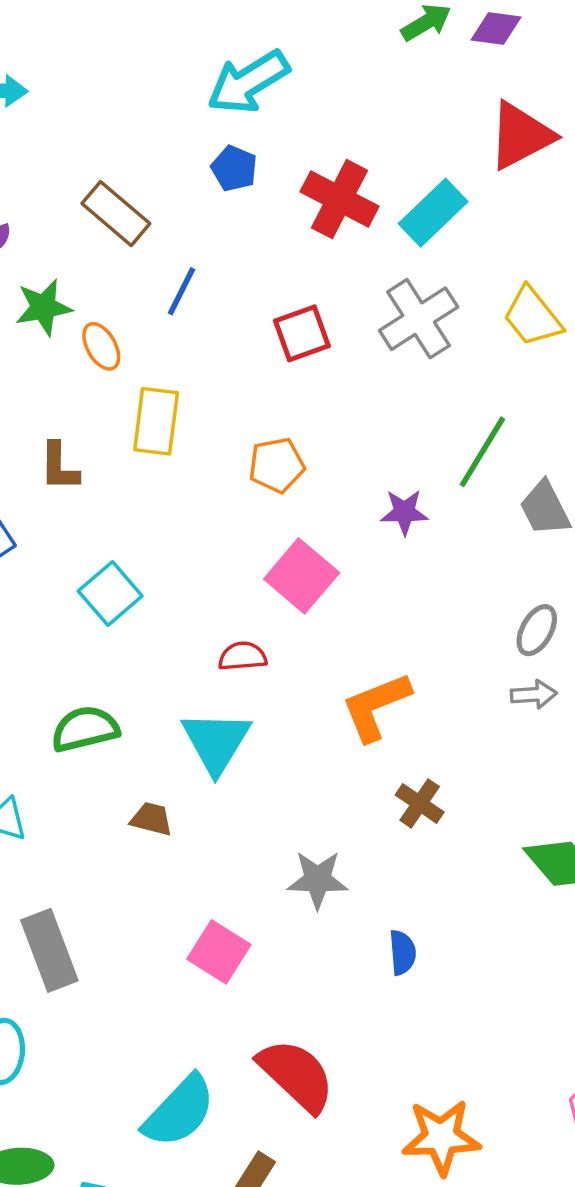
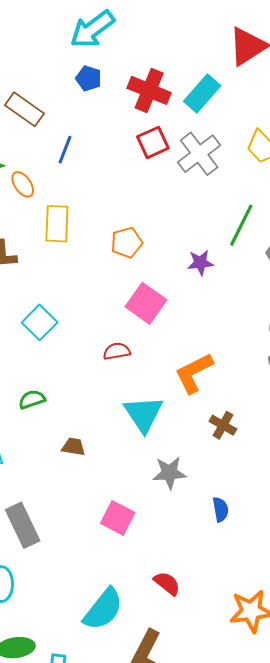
red square: (302, 333) -> (153, 142), moved
green semicircle: (85, 729) -> (32, 399), size x0.7
cyan triangle: (216, 742) -> (143, 414), moved
red semicircle: (296, 1075) -> (167, 583), size x0.6

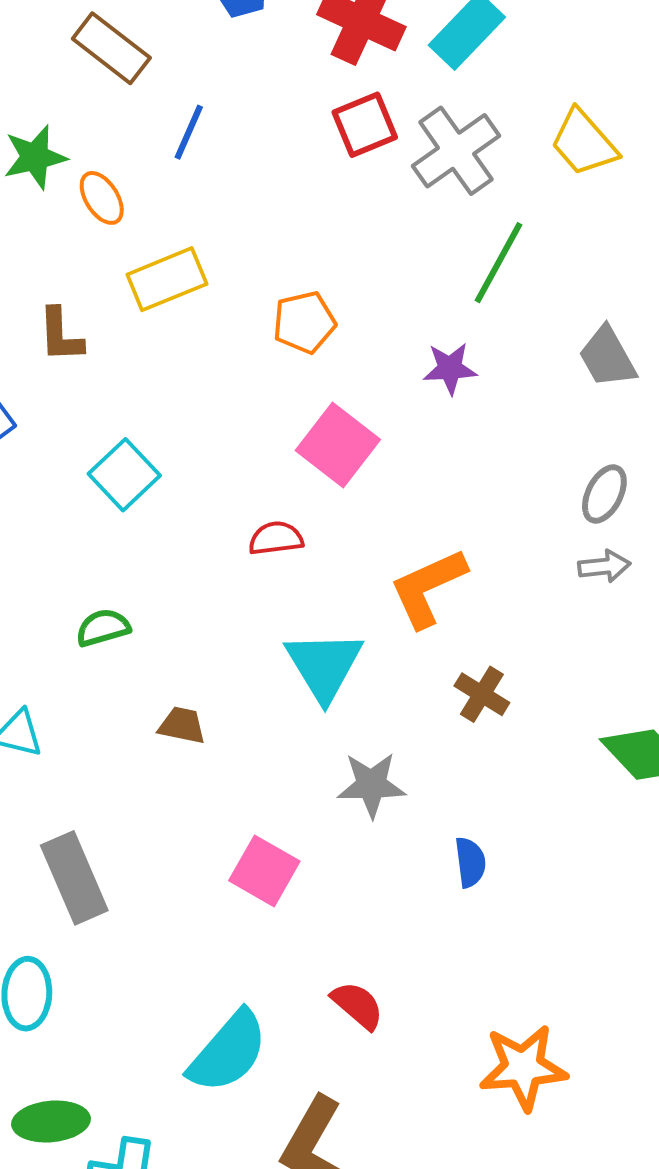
yellow rectangle: (57, 224) -> (167, 279), turned 63
green line: (241, 225) -> (499, 263), moved

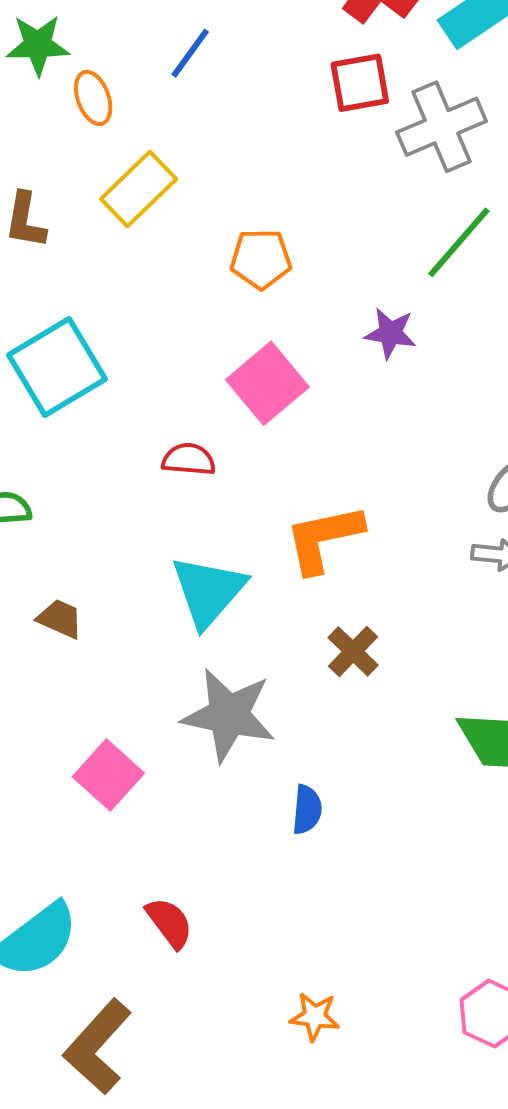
yellow rectangle: (167, 279) -> (139, 189), turned -34
cyan square: (124, 475) -> (57, 367), size x1.4
gray star: (371, 785) -> (229, 715), size x1.4
orange star: (523, 1067) -> (315, 1017), size x0.6

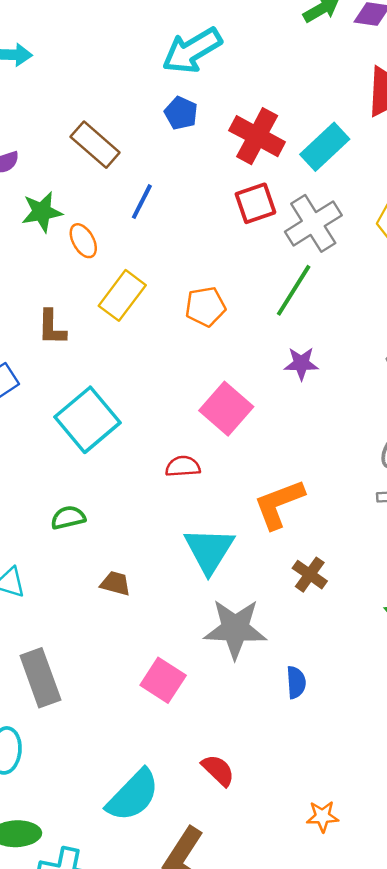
green line: (459, 242) -> (294, 290), moved
orange pentagon: (261, 259) -> (205, 307), moved

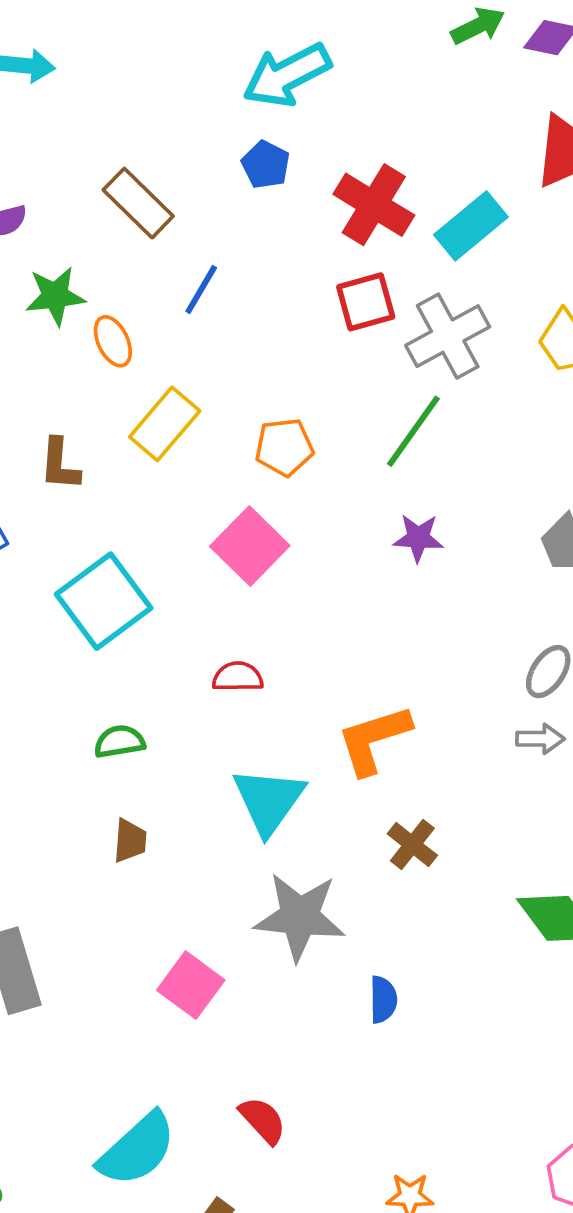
pink square: (226, 409) -> (250, 546), moved
green semicircle: (68, 518) -> (119, 741), moved
brown trapezoid: (115, 583) -> (130, 841), turned 76

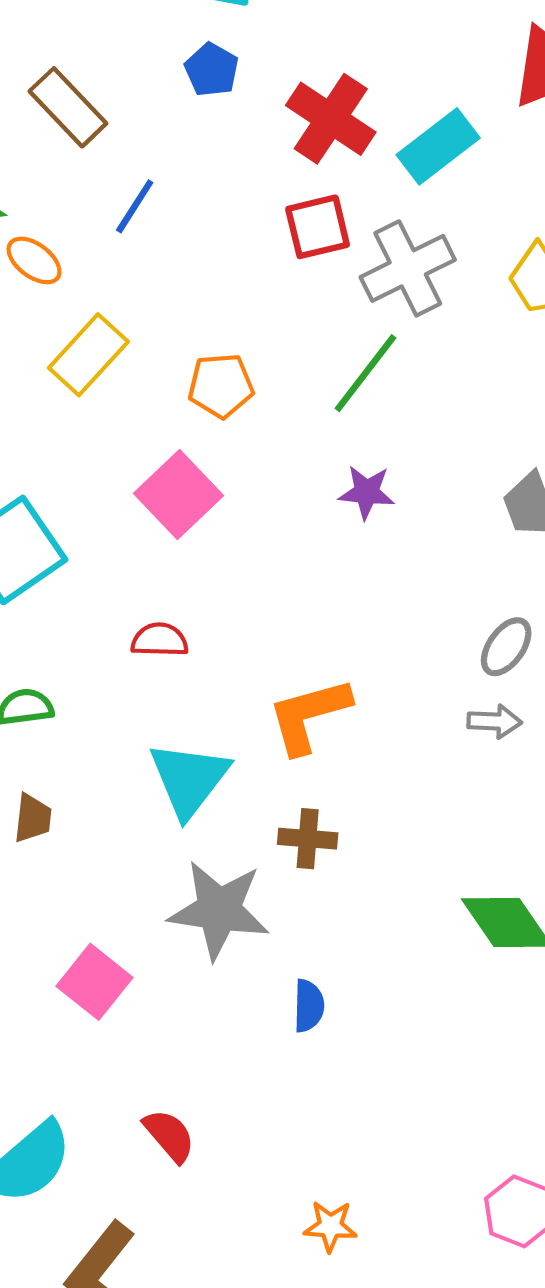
orange ellipse: (113, 341) -> (34, 260), turned -30
brown cross: (412, 845) -> (308, 839), moved, turned -36

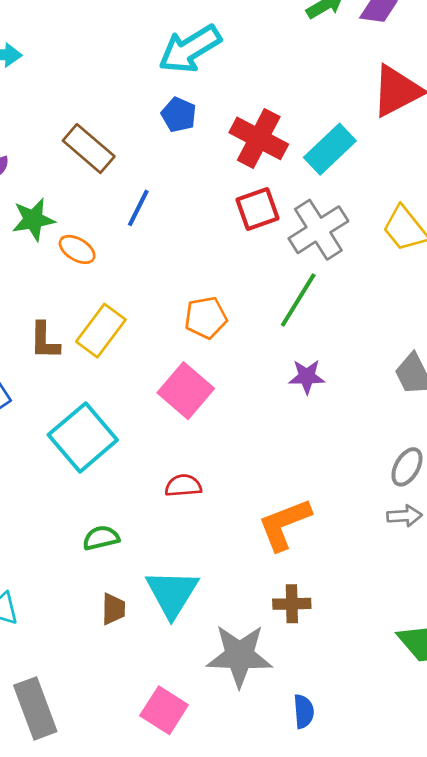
yellow rectangle: (88, 355) -> (101, 331), moved
cyan triangle: (189, 779) -> (172, 593), moved

